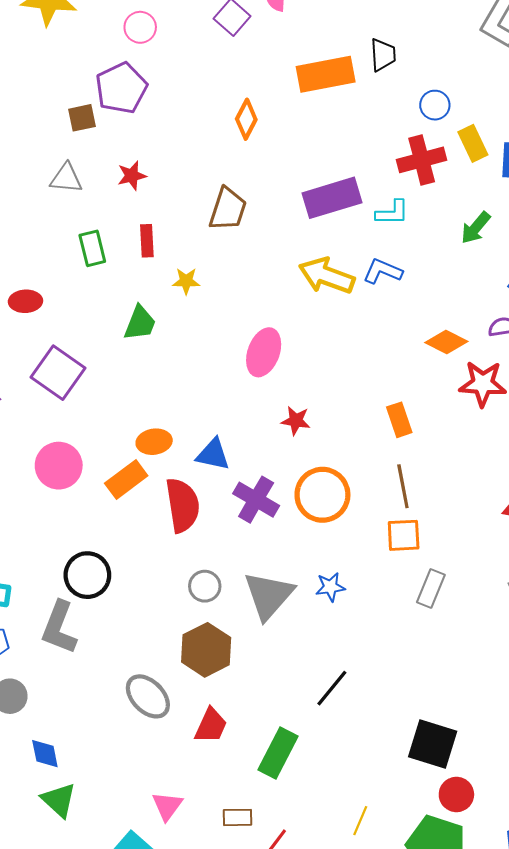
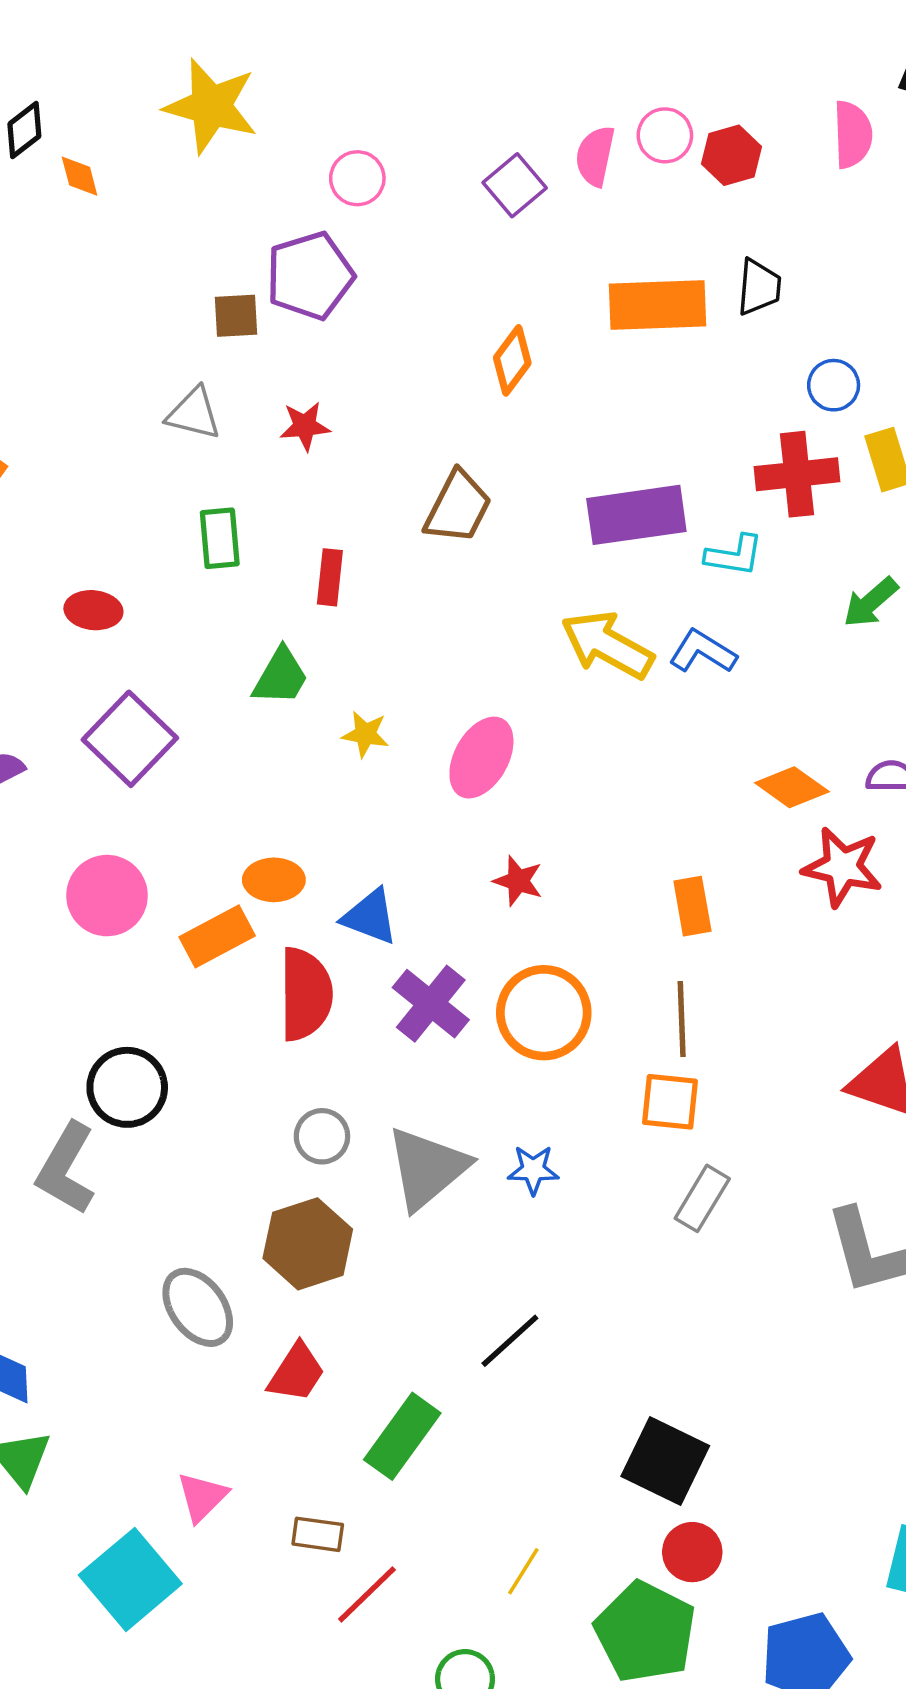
red rectangle: (147, 241) -> (330, 577), moved
yellow star: (186, 281) -> (365, 734), moved

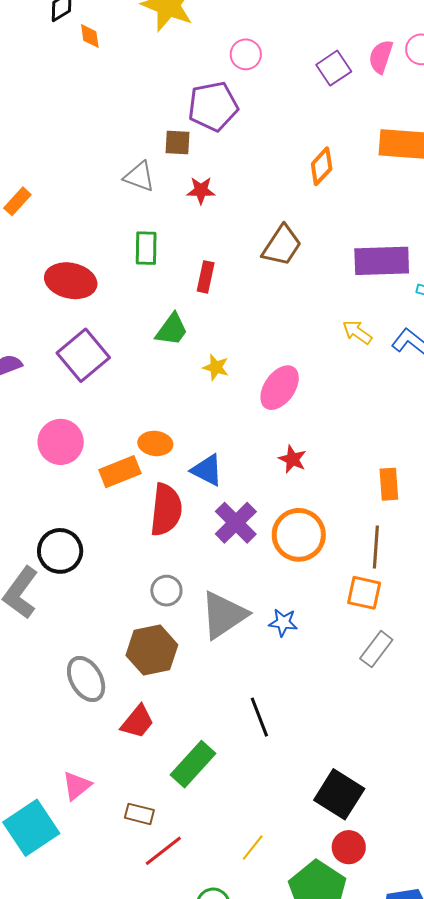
brown square: (236, 316) -> (177, 143), moved
red ellipse: (93, 610) -> (71, 281), size x1.6
yellow arrow: (607, 645) -> (357, 332), size x0.6
black line: (510, 1341) -> (259, 717), turned -75

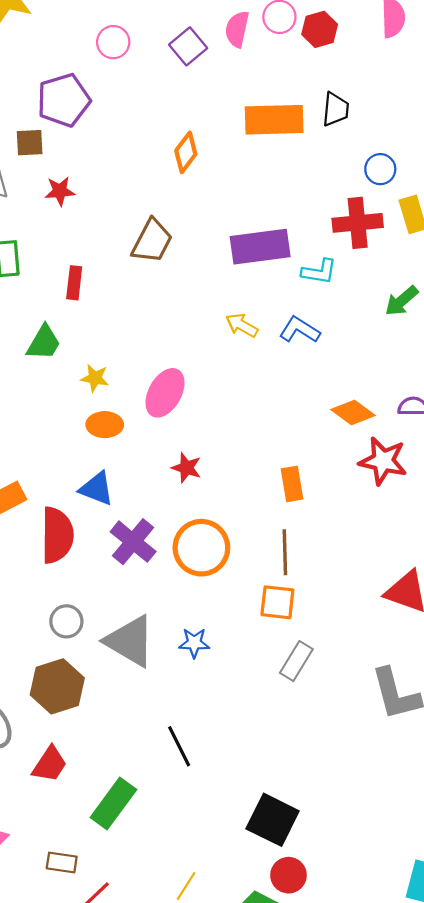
pink circle: (246, 54) -> (113, 42), moved
orange ellipse: (155, 443) -> (105, 425), moved
gray triangle: (224, 615) -> (130, 641), turned -50

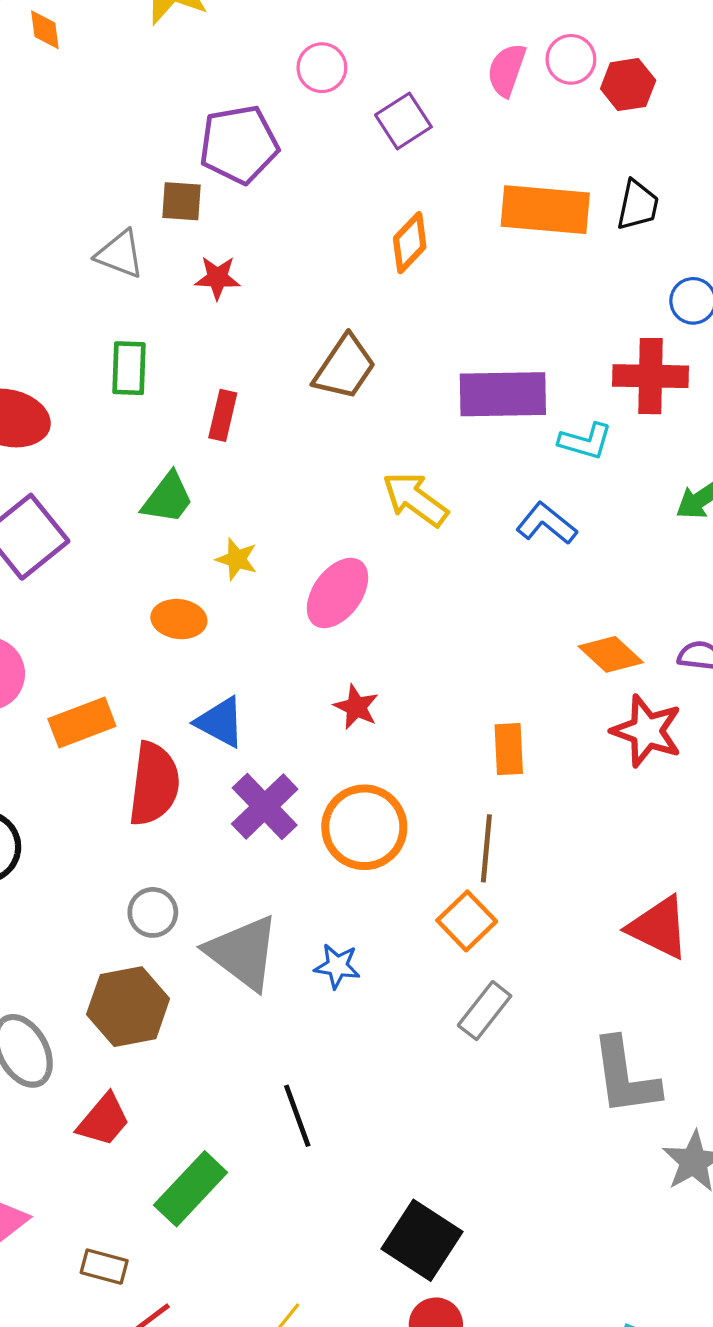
purple square: (188, 46) -> (403, 121), moved
yellow arrow: (242, 325) -> (415, 499), moved, size x1.4
orange ellipse: (105, 425) -> (179, 619), moved
orange square: (277, 602) -> (467, 921), turned 33

